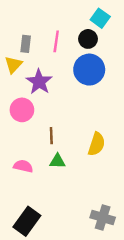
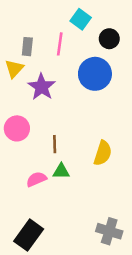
cyan square: (100, 18) -> (81, 19), moved
black circle: (88, 39) -> (109, 39), moved
pink circle: (22, 110) -> (17, 128), moved
pink semicircle: (23, 166) -> (36, 179), moved, turned -36

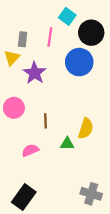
black circle: (109, 39) -> (91, 33), size x1.5
green triangle: (61, 171) -> (67, 144), moved

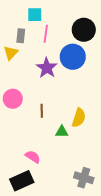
cyan square: (67, 16) -> (35, 15), moved, turned -35
purple star: (35, 73) -> (47, 68), moved
pink semicircle: (30, 150) -> (33, 157), moved, turned 56
black rectangle: (24, 197) -> (22, 181), turned 30

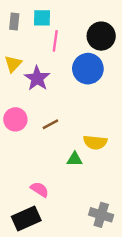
gray rectangle: (21, 36) -> (14, 22), moved
purple star: (47, 68) -> (37, 78), moved
brown line: (42, 111) -> (50, 124), moved, turned 64
yellow semicircle: (79, 118) -> (95, 142), turned 78

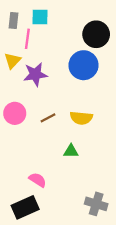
pink line: (55, 41) -> (27, 39), moved
purple star: (37, 78) -> (35, 74), turned 30
yellow semicircle: (95, 142) -> (81, 118), moved

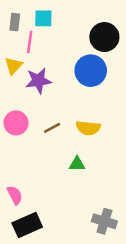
pink semicircle: (38, 180) -> (15, 195), moved, turned 30

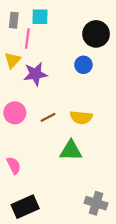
blue circle: (91, 71) -> (83, 65), size x0.6
green triangle: (77, 164) -> (71, 151), size x1.5
pink semicircle: (15, 195) -> (14, 165), moved

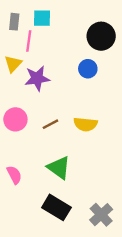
green triangle: (71, 151) -> (59, 168), moved, turned 35
gray cross: (96, 203) -> (101, 215), turned 30
black rectangle: (25, 207) -> (56, 207), moved, turned 55

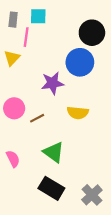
blue circle: (88, 69) -> (80, 62), size x1.6
purple star: (37, 78) -> (52, 83), moved
brown line: (50, 124) -> (37, 118), moved

